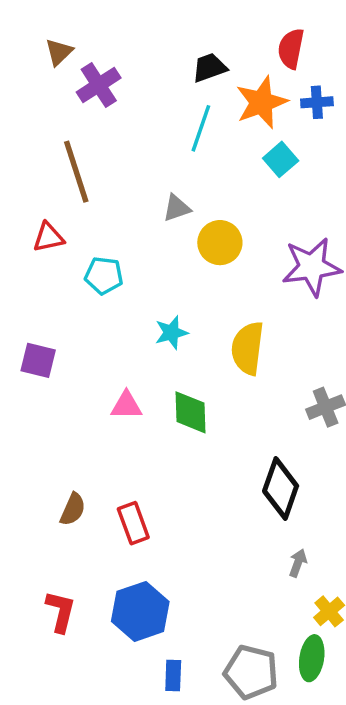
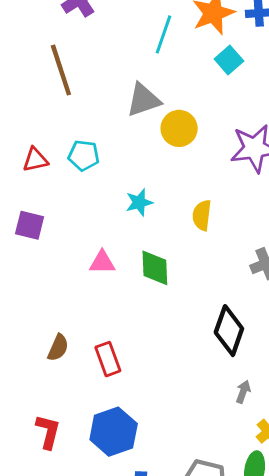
gray triangle: (177, 208) -> (143, 100), size x1.5
red triangle: (48, 237) -> (35, 160), moved
yellow semicircle: (248, 348) -> (202, 215), size x0.7

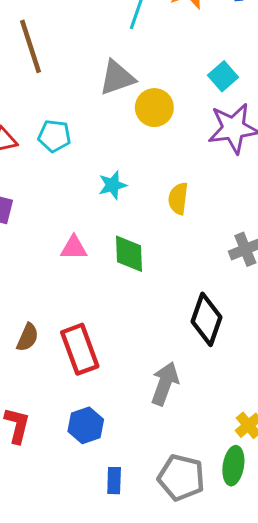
cyan square: (229, 60) -> (223, 76), moved
red rectangle: (108, 359) -> (80, 349), size x1.4
gray arrow: (243, 392) -> (165, 384), moved, size x1.8
blue hexagon: (114, 432) -> (86, 425), size x0.7

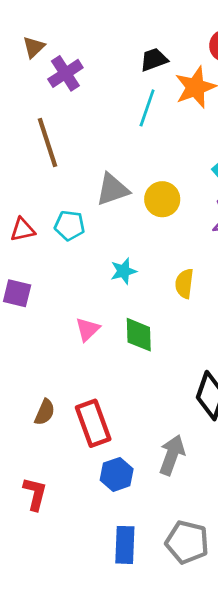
gray triangle: (117, 78) -> (112, 190), moved
pink triangle: (74, 248) -> (88, 329), turned -44
blue hexagon: (86, 425) -> (117, 474), moved
blue rectangle: (114, 481) -> (125, 545), size x1.5

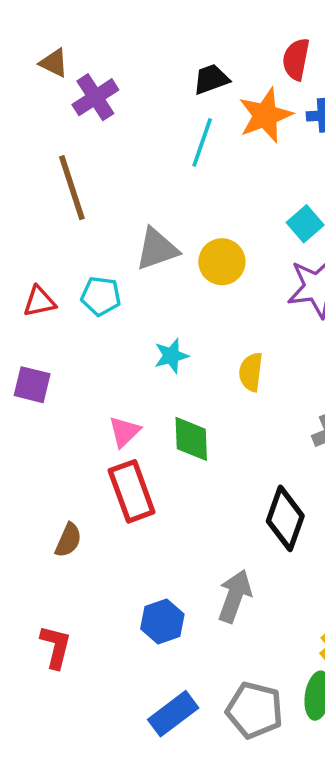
brown triangle: (34, 47) -> (54, 63), turned -50
red rectangle: (93, 423) -> (132, 491), moved
blue rectangle: (125, 545) -> (173, 714), turned 51

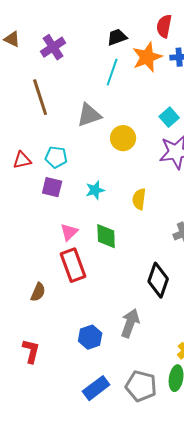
brown triangle: (54, 63) -> (12, 39), moved
gray triangle: (157, 249) -> (89, 115), moved
purple square: (32, 385) -> (52, 187), moved

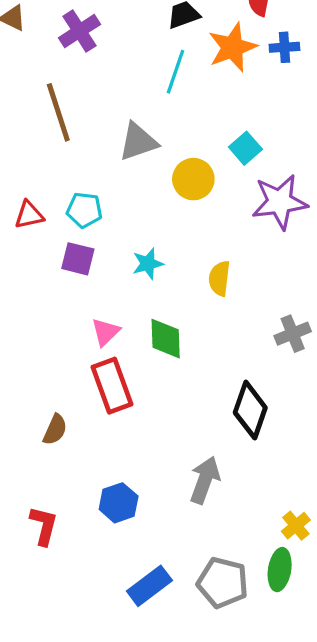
cyan square: (169, 117) -> (245, 148), moved
blue hexagon: (90, 337) -> (119, 503), moved

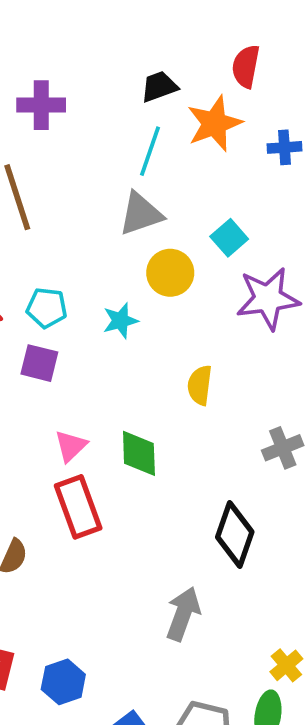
purple cross: (79, 31) -> (41, 105), turned 33
blue cross: (284, 47) -> (284, 147), moved
gray triangle: (138, 142) -> (141, 214), moved
cyan star: (148, 264) -> (120, 321), moved
blue hexagon: (119, 503) -> (63, 682), moved

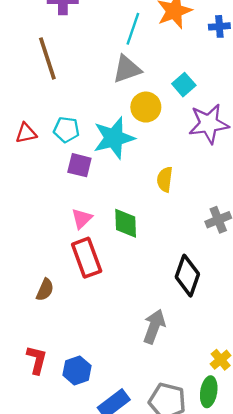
cyan star: (120, 321) -> (114, 138), size x1.8
purple square: (39, 363) -> (79, 165), moved

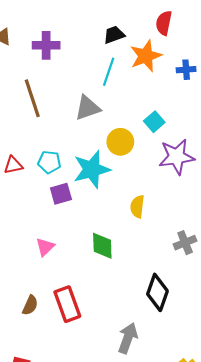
gray triangle: (127, 69) -> (87, 108), moved
purple square: (79, 165) -> (61, 194), turned -30
pink triangle: (82, 219) -> (45, 247), moved
red rectangle: (87, 258) -> (67, 304), moved

